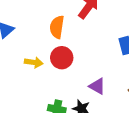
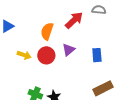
purple triangle: (97, 86) -> (68, 50), moved, turned 40

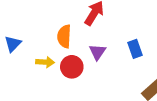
yellow arrow: (24, 55) -> (45, 62), moved

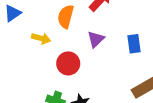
red circle: (72, 67) -> (68, 63), moved

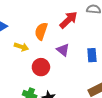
purple triangle: (96, 39) -> (63, 50), turned -40

